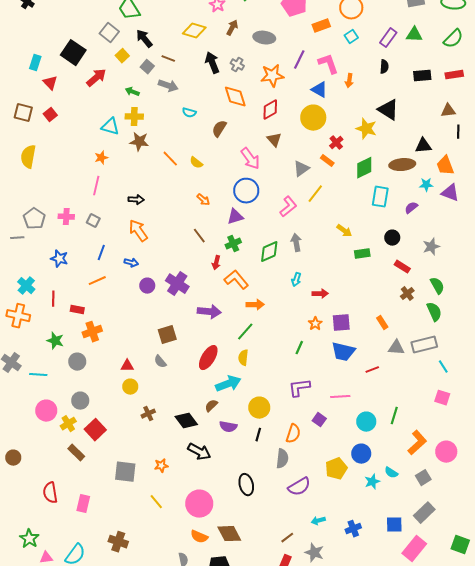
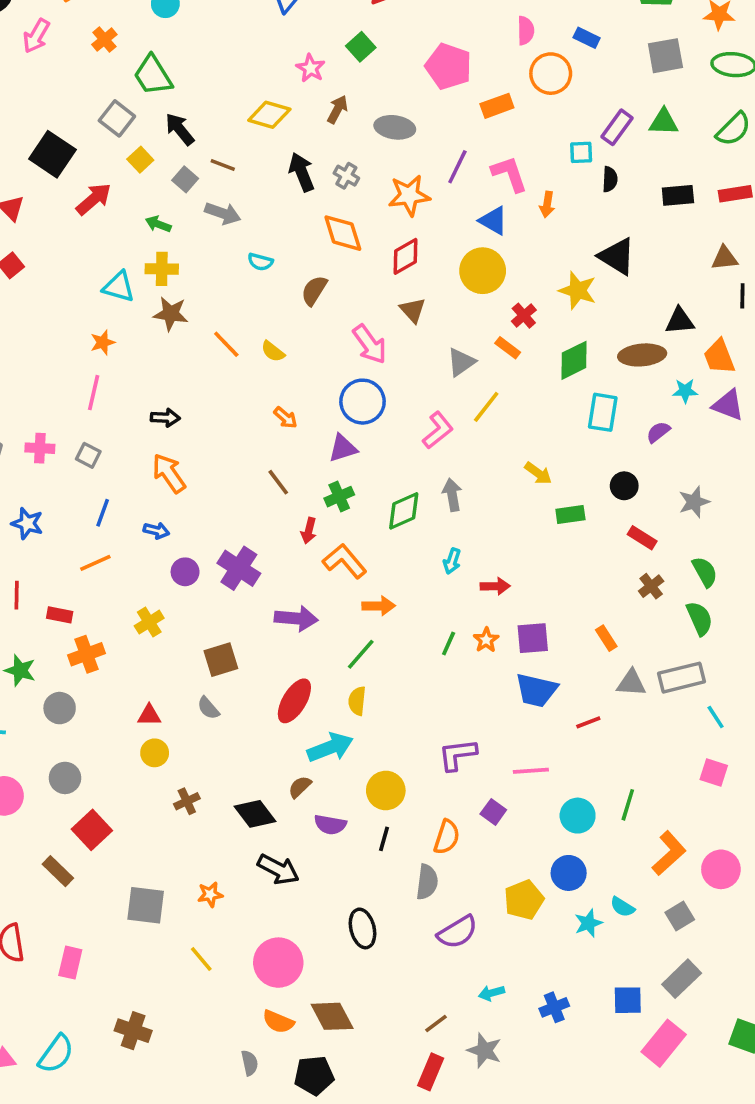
cyan square: (351, 37) -> (581, 152), moved, turned 32
green line: (299, 348) -> (449, 644), moved
yellow cross: (68, 424) -> (149, 622), moved

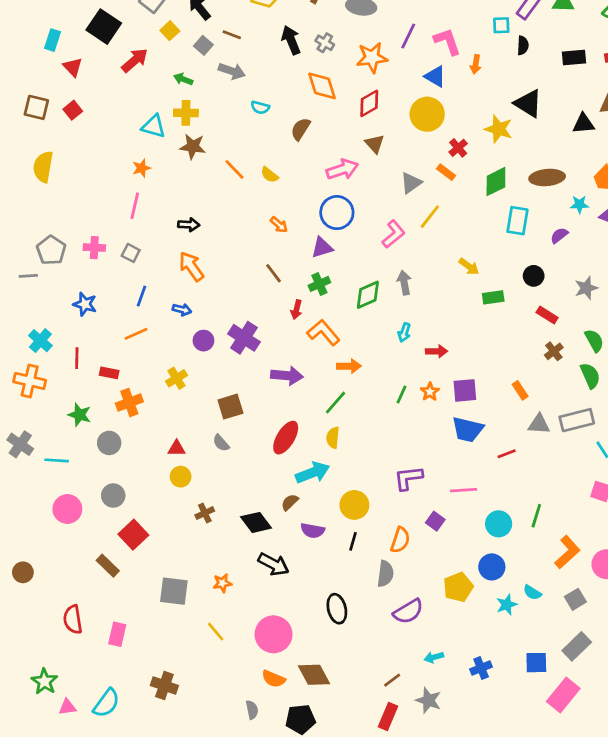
black triangle: (680, 321) -> (583, 124), moved
pink arrow: (370, 344) -> (342, 169), turned -72

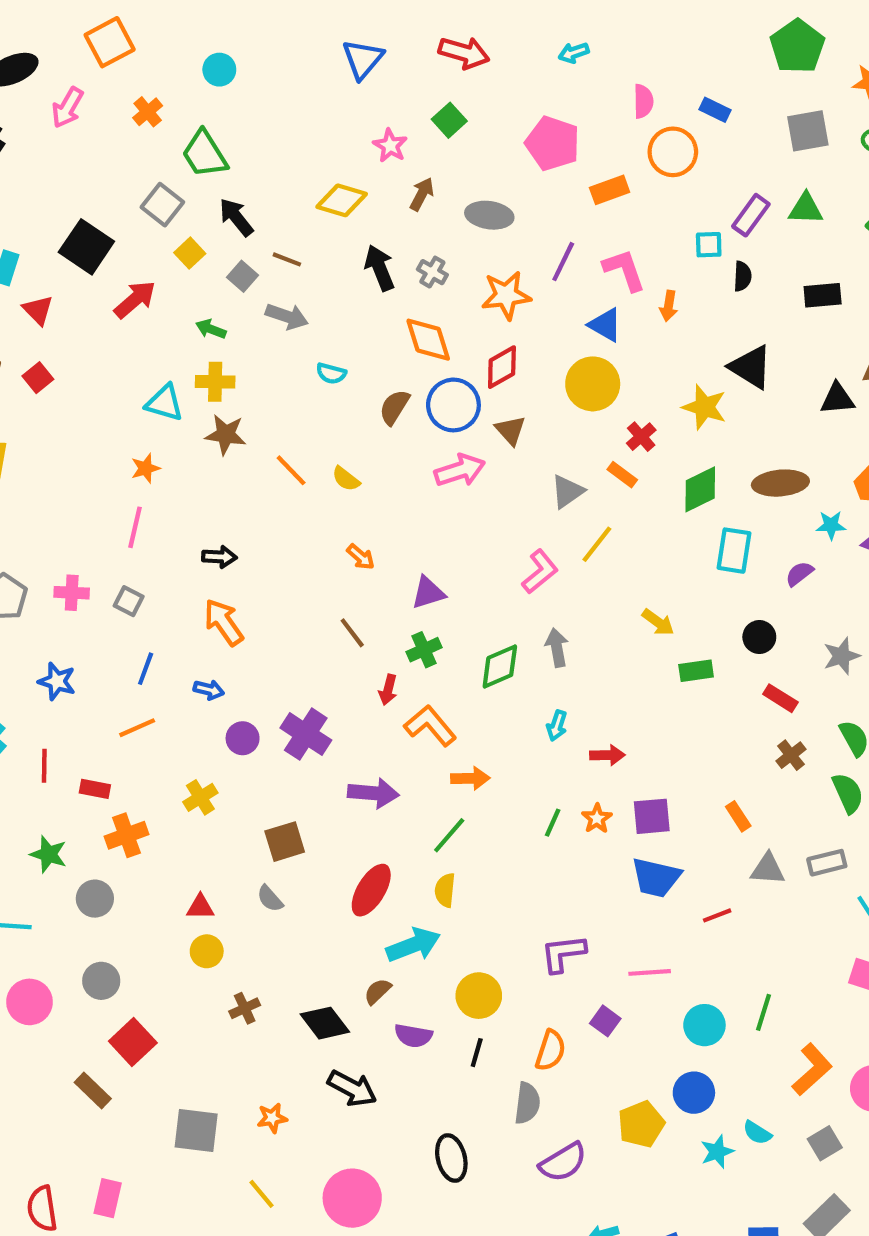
blue circle: (337, 213) -> (453, 405), moved
gray rectangle: (577, 420) -> (827, 863), size x0.7
red semicircle: (73, 619) -> (42, 1209), moved

